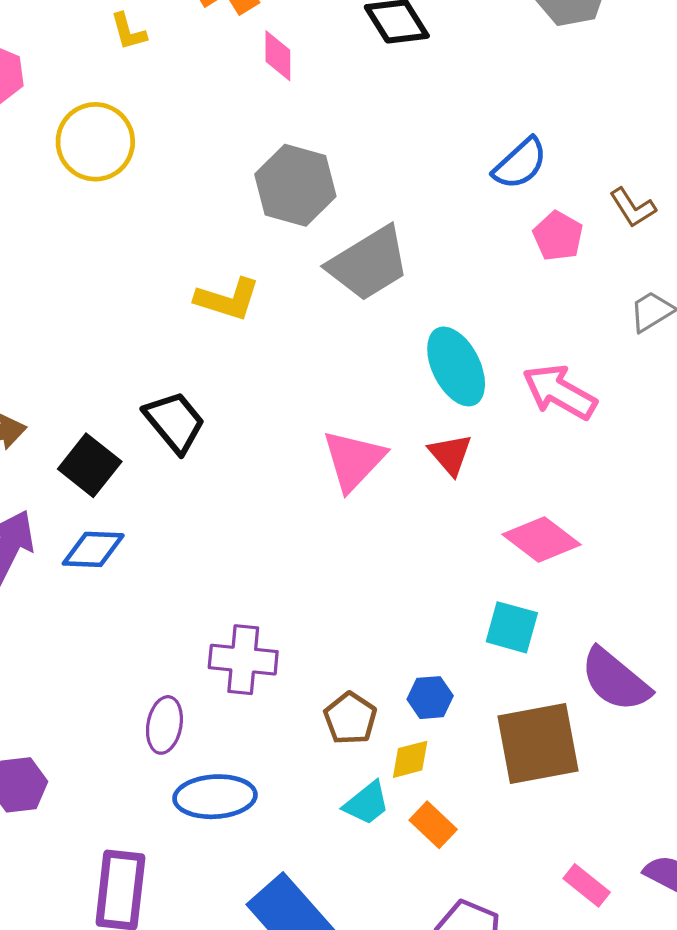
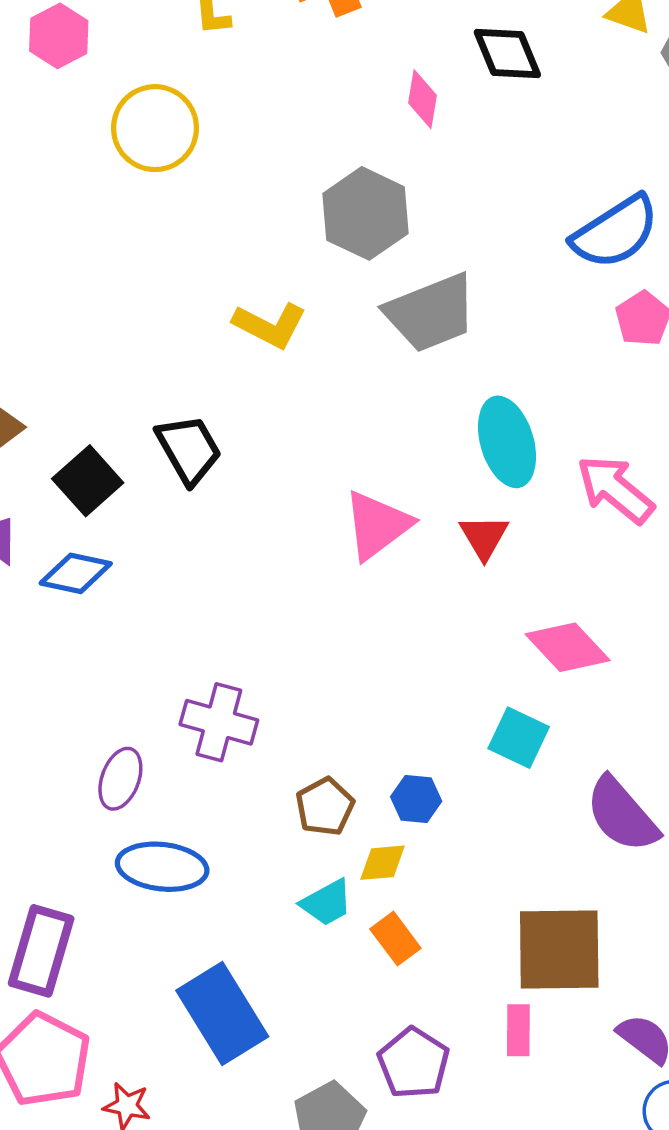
pink diamond: (278, 56) -> (422, 99), moved
blue semicircle: (520, 164) -> (615, 232), size x1.4
brown square: (538, 743) -> (559, 950), moved
pink rectangle: (587, 885) -> (518, 1030), moved, turned 42

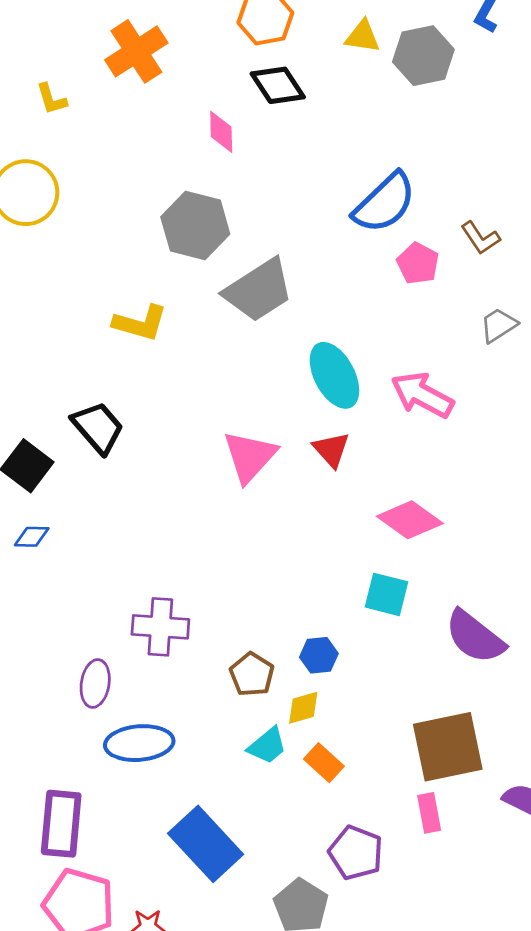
blue diamond: (76, 573) -> (32, 537), size x0.7

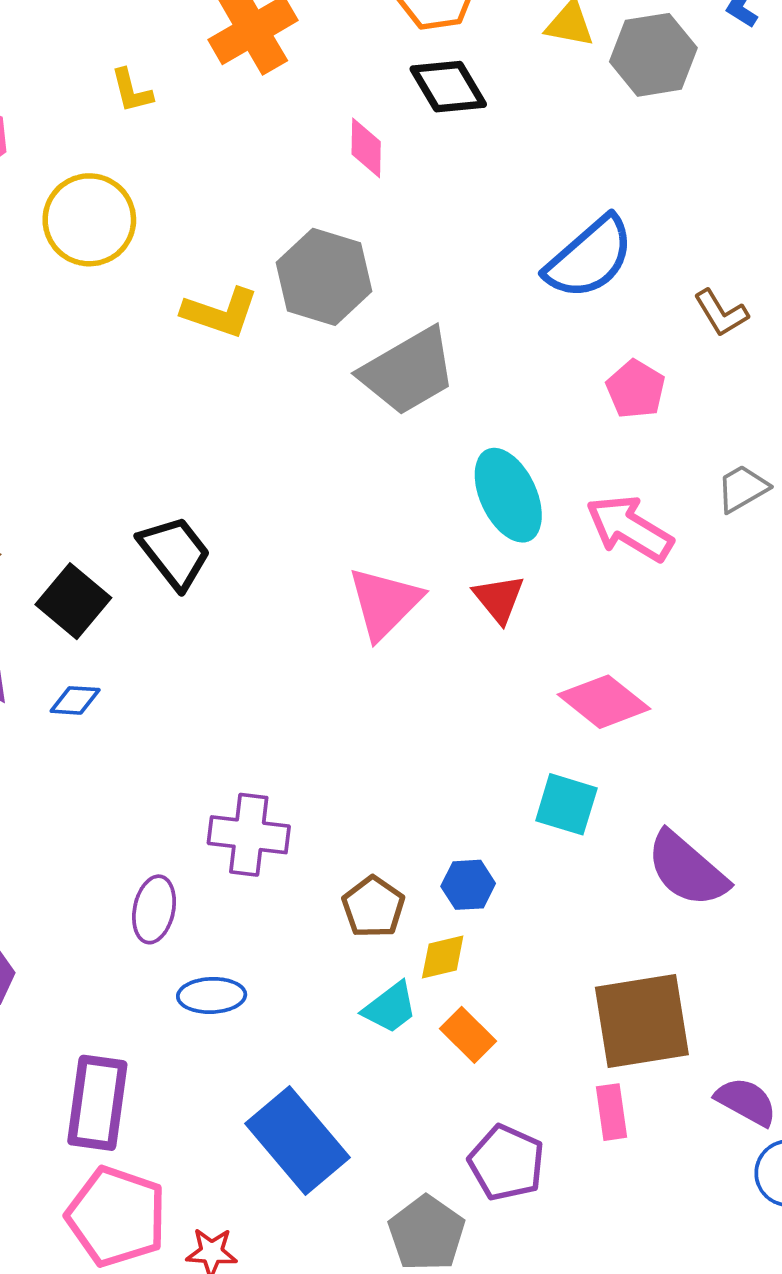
pink pentagon: (418, 263) -> (636, 389), moved
yellow L-shape: (140, 323) -> (220, 313), moved
gray trapezoid: (499, 325) -> (742, 488), moved
blue ellipse: (139, 743) -> (212, 995), size x0.7

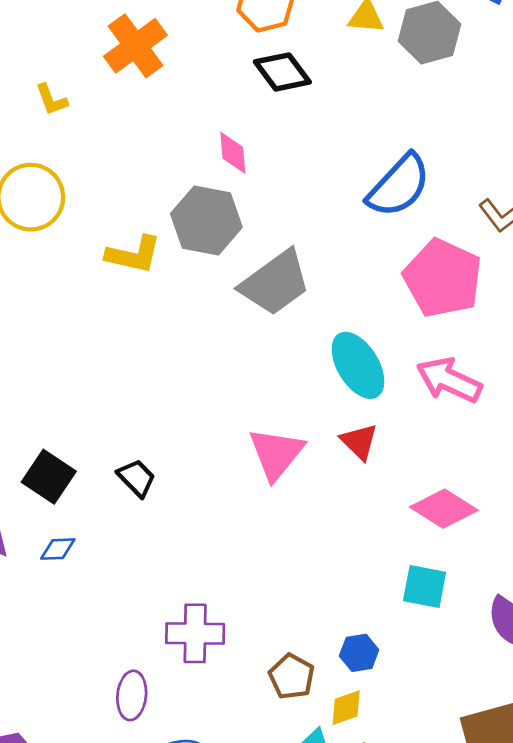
pink diamond: (366, 148) -> (233, 153), moved
pink pentagon: (636, 389) -> (443, 278), size x1.8
black trapezoid: (175, 552) -> (137, 478), moved, size x0.7

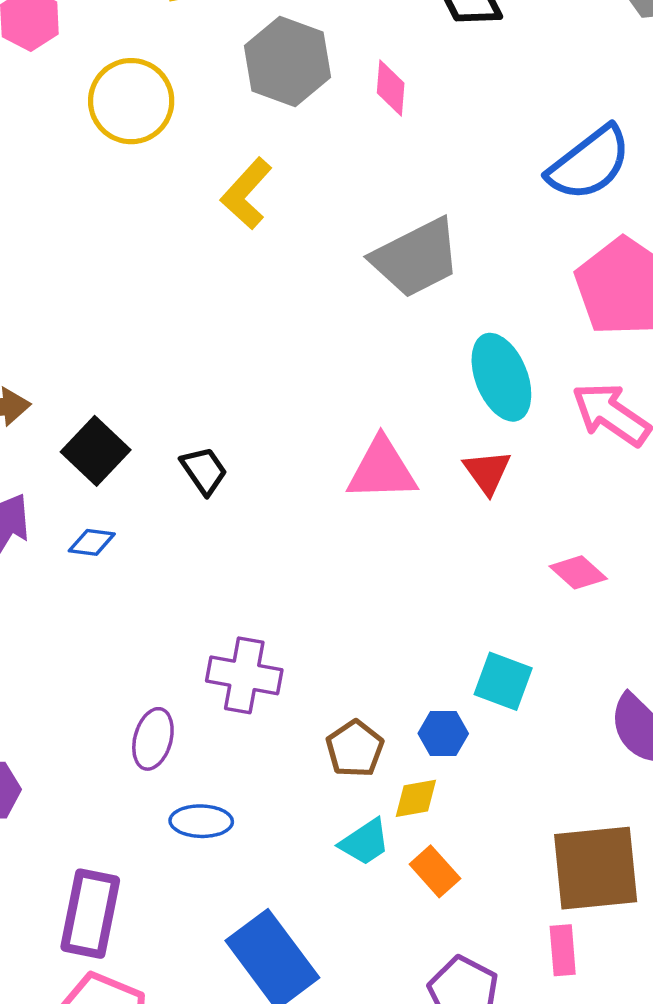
gray hexagon: (206, 220) -> (288, 61), moved
yellow L-shape: (134, 255) -> (247, 194), turned 110
pink triangle: (276, 454) -> (382, 469), turned 40
pink diamond: (444, 509) -> (578, 572), size x0.7
cyan square: (425, 587) -> (503, 681), moved

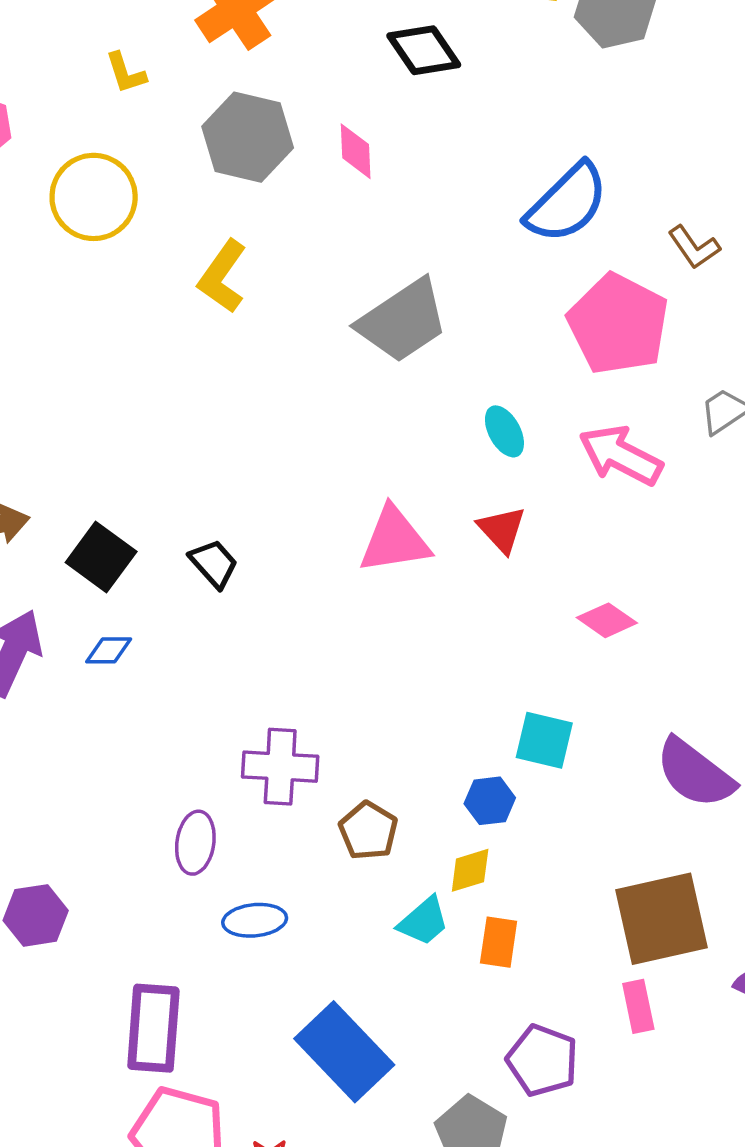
cyan ellipse: (501, 377) -> (504, 431), size x0.6
brown pentagon: (355, 749) -> (368, 831), moved
orange rectangle: (435, 871) -> (499, 942), turned 57

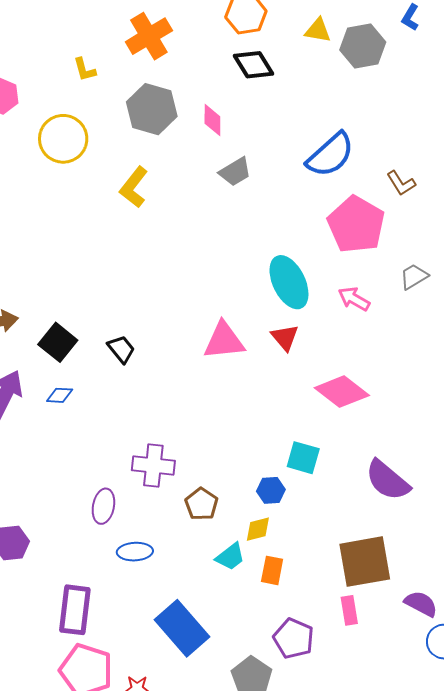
gray trapezoid: (403, 321) -> (235, 172), moved, size x0.6
cyan ellipse: (504, 431) -> (289, 282), size x1.8
pink arrow: (621, 455) -> (354, 299), size x0.7
pink diamond: (607, 620) -> (342, 392), size x1.6

